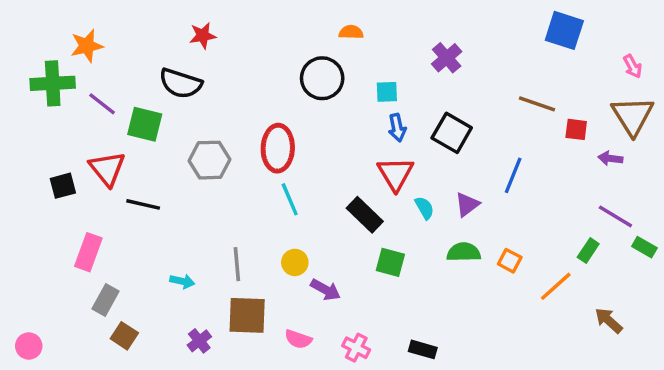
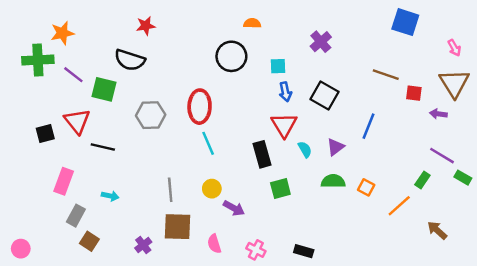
black rectangle: (365, 215) -> (262, 154), turned 30
green square: (390, 262) -> (280, 189), turned -30
cyan arrow: (182, 281) -> (110, 196), moved
pink semicircle: (298, 339) -> (214, 244), turned 54

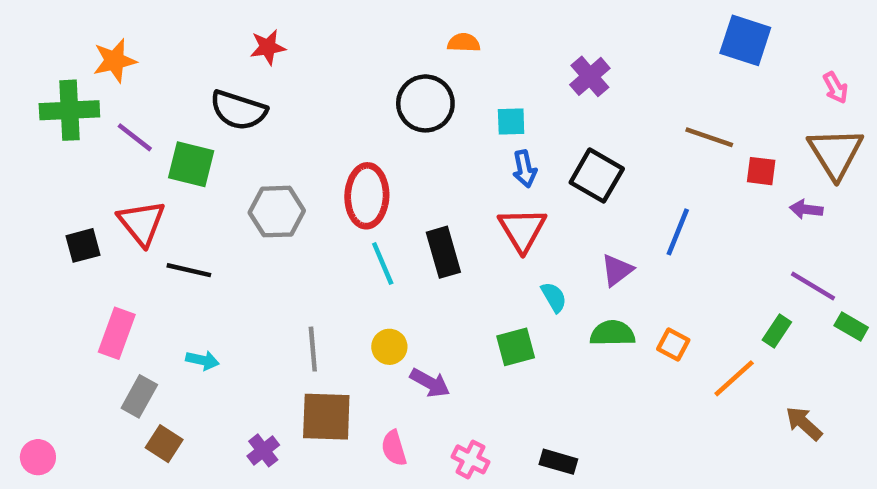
cyan semicircle: (305, 149) -> (554, 297), moved
black rectangle: (262, 154) -> (443, 252), moved

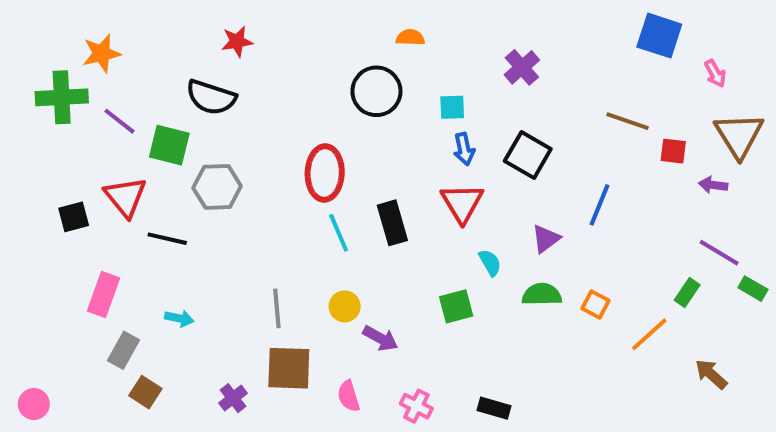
pink arrow: (835, 88) -> (715, 73), moved
gray hexagon: (277, 212) -> (217, 187), moved

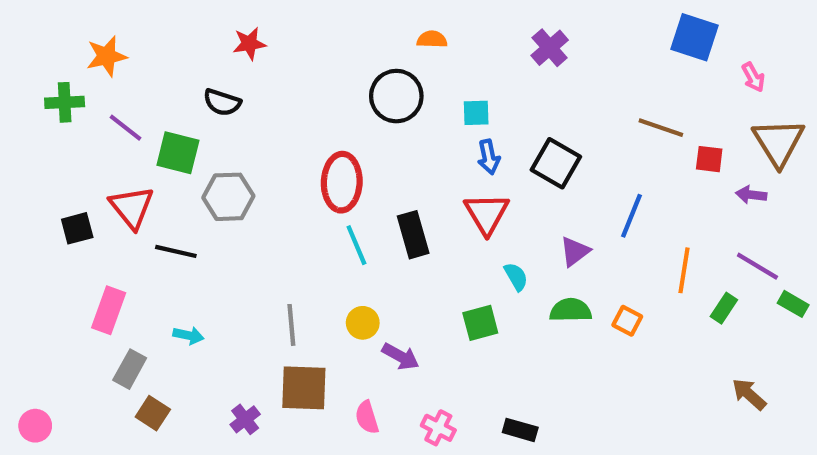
purple cross: (522, 67) -> (550, 48), moved
green cross: (62, 97) -> (65, 102), size x0.7
black semicircle: (211, 97) -> (222, 102), size x0.7
orange line: (649, 334) -> (684, 270), moved, turned -39

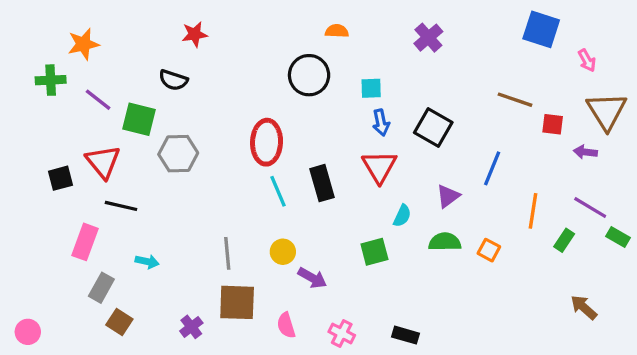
black line: (176, 251) -> (121, 206), moved
cyan semicircle: (516, 277) -> (402, 216), turned 55

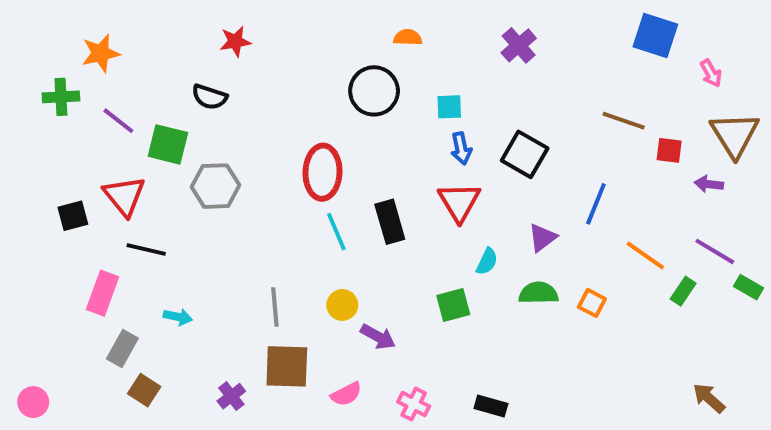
orange line: (533, 211) -> (645, 255), turned -64
brown arrow: (584, 307) -> (709, 398), moved
pink semicircle: (286, 325) -> (346, 394), turned -100

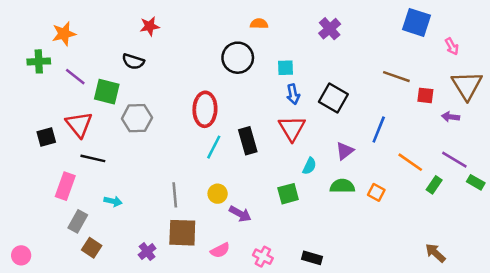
cyan line: (336, 232) -> (214, 147), turned 50
brown arrow: (709, 398) -> (435, 253), moved

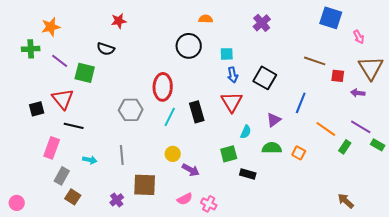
gray hexagon: (137, 118) -> (131, 110), moved
gray line: (175, 195) -> (122, 155), moved
pink semicircle: (220, 250) -> (185, 199), moved
black rectangle: (312, 258) -> (248, 174), moved

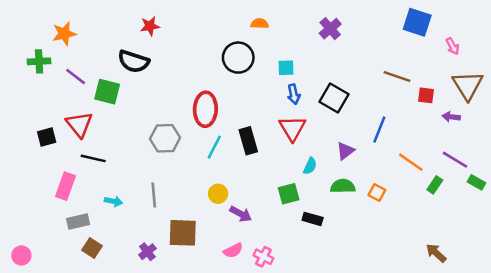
black semicircle: (106, 49) -> (134, 61), size x1.4
gray rectangle: (62, 176) -> (78, 221), turned 48

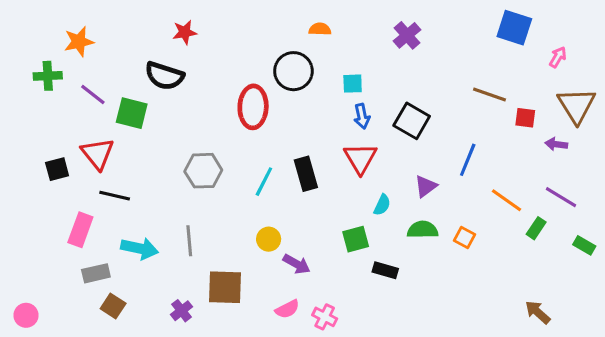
pink arrow: (452, 46) -> (558, 57), turned -120
red ellipse: (205, 109) -> (253, 107), moved
green rectangle: (476, 182) -> (584, 245), moved
cyan arrow: (113, 201) -> (140, 248), size x1.6

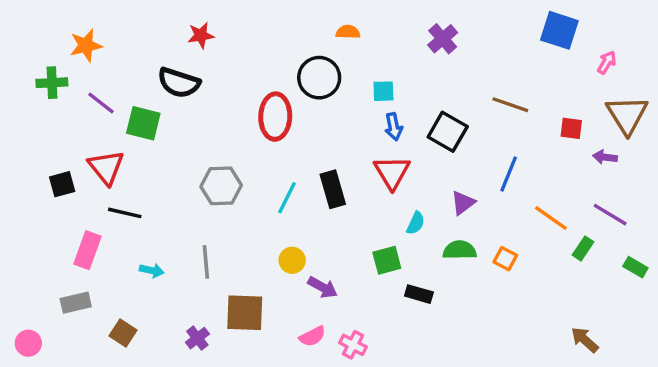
brown line: (489, 94) -> (510, 105), moved
cyan arrow: (140, 248) -> (152, 270), size x0.6
gray rectangle: (96, 273) -> (76, 303), moved

